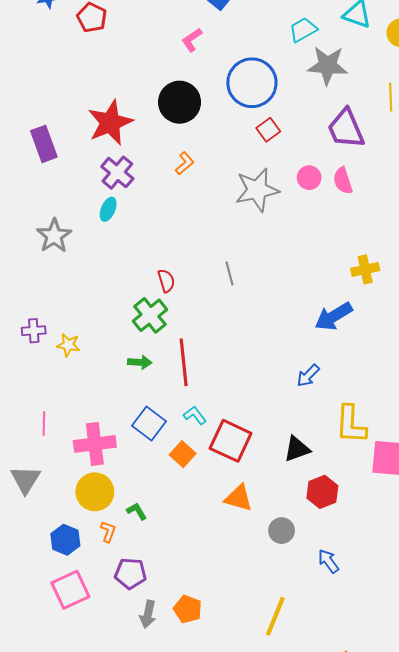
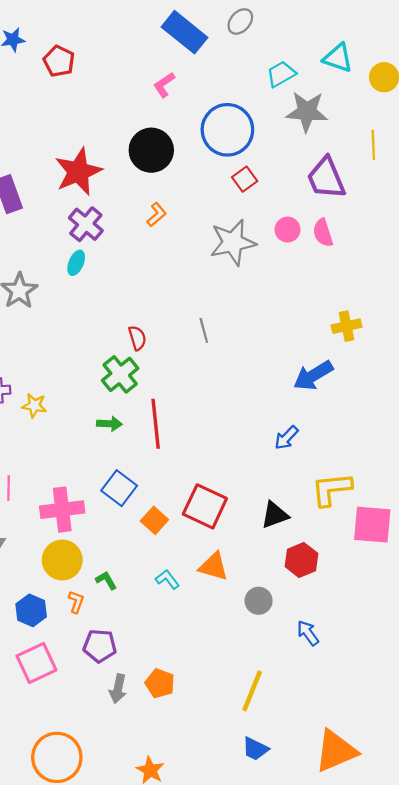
cyan L-shape: (195, 415) -> (167, 579), moved
yellow L-shape: (351, 425) -> (331, 489), turned 81

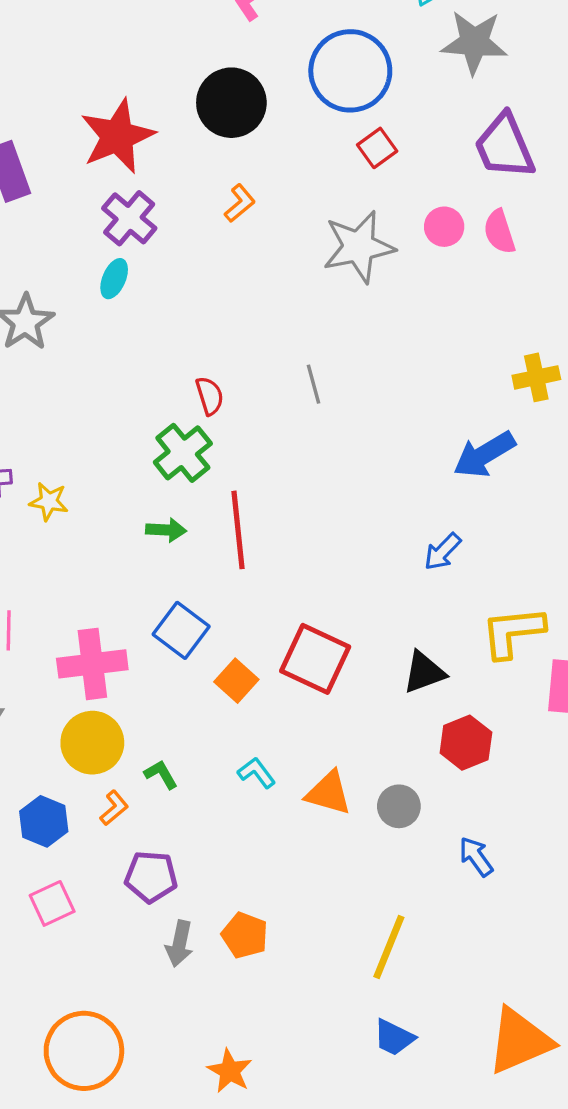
orange triangle: (213, 566) -> (329, 793), moved
orange L-shape: (76, 602) -> (114, 808), turned 30
pink square: (36, 663) -> (52, 903), size x0.7

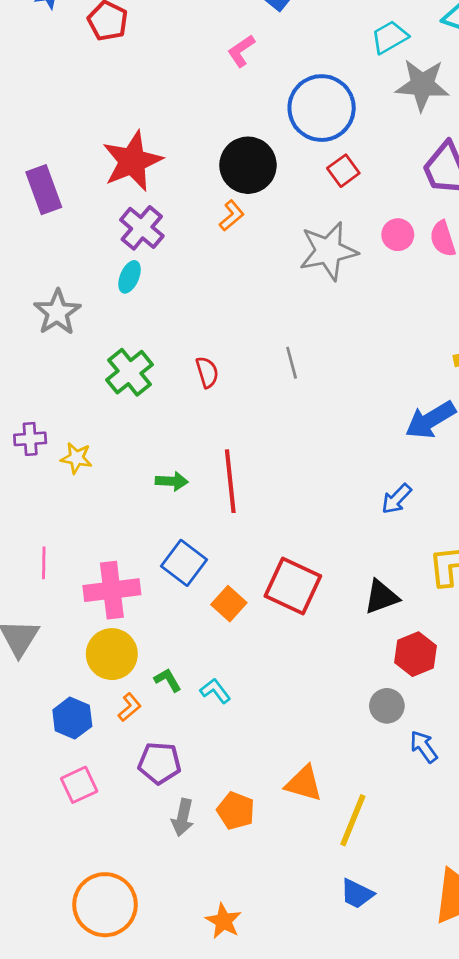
black circle: (231, 103) -> (248, 165), moved
green cross: (183, 453) -> (130, 372), moved
cyan L-shape: (257, 773) -> (215, 691), moved
orange triangle: (329, 793) -> (304, 783), moved
gray circle: (399, 806) -> (387, 706), moved

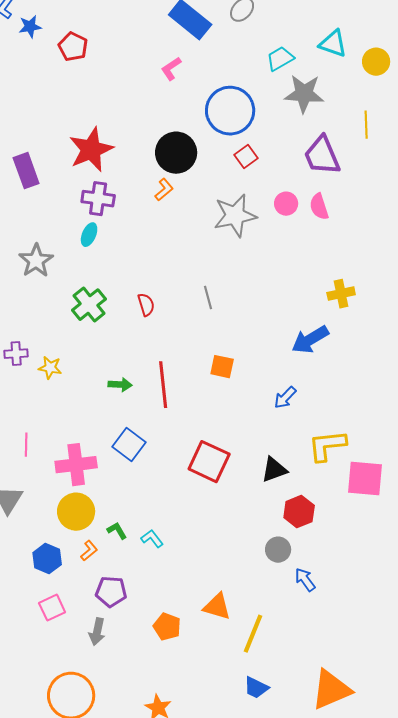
purple cross: (142, 228) -> (98, 199), turned -32
orange square: (229, 604) -> (222, 367), moved, turned -30
gray arrow: (183, 818) -> (97, 632), moved

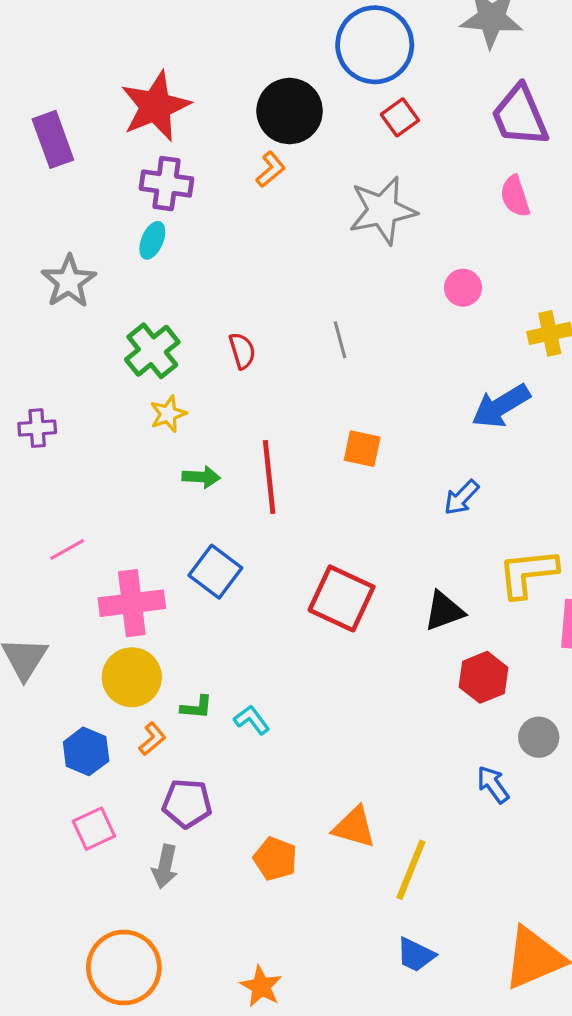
pink circle: (286, 204) -> (463, 288), moved
yellow star: (50, 368) -> (168, 414), moved, turned -30
pink line: (26, 445) -> (67, 550), moved, turned 60
green L-shape: (117, 531) -> (196, 707), turned 125
gray circle: (278, 550) -> (539, 737), moved

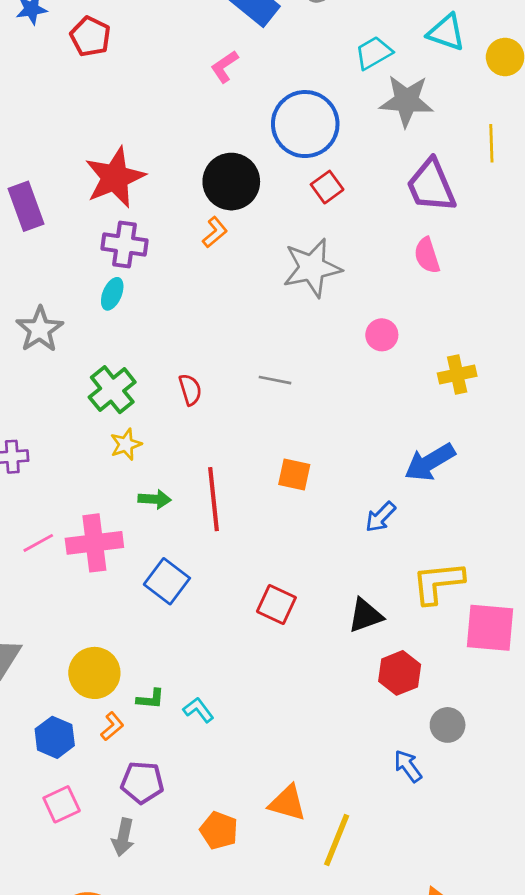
gray line: (340, 340) -> (275, 380), turned -64
blue arrow: (501, 406) -> (430, 462), moved
pink line: (67, 550) -> (38, 543), moved
red square: (342, 598) -> (276, 605), size x0.7
pink cross: (132, 603) -> (94, 543), moved

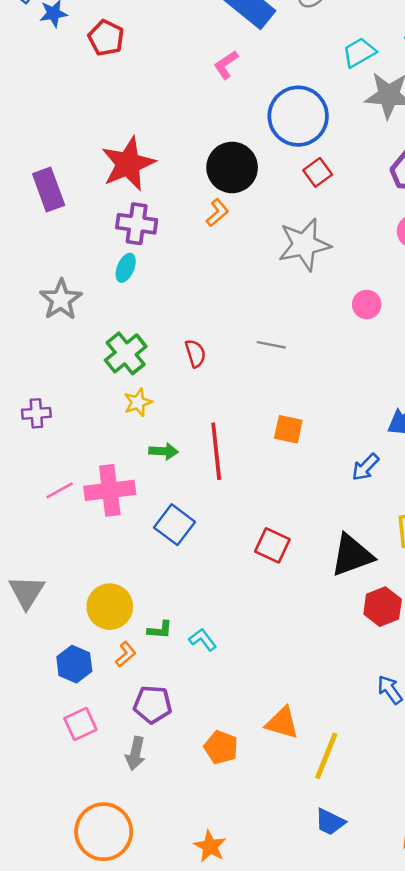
black triangle: (365, 615) -> (352, 555), size x1.4

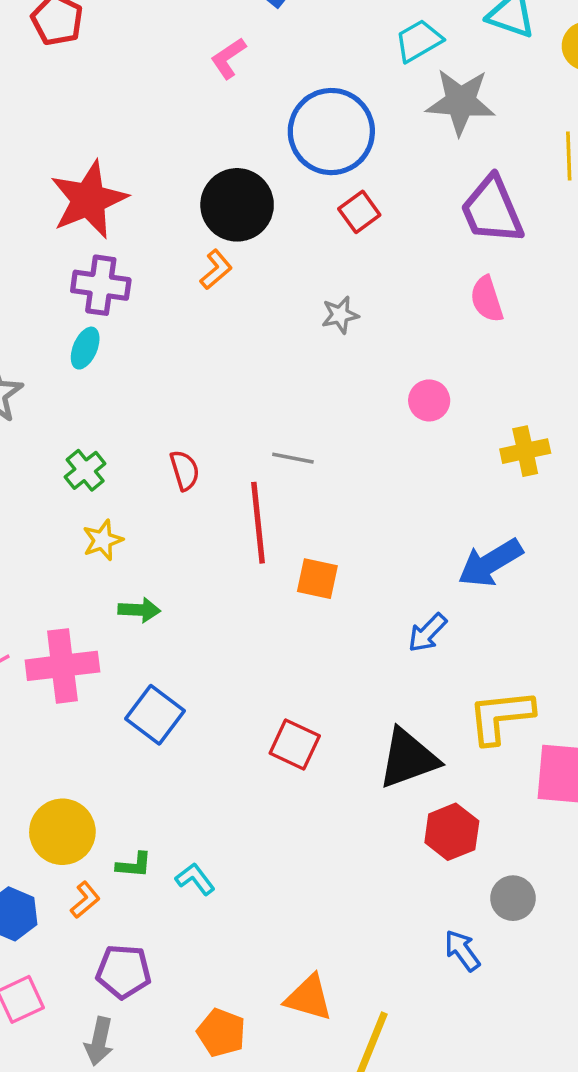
gray star: (304, 245) -> (340, 315), size x0.5
green cross: (126, 353) -> (85, 470), size x0.7
red line: (216, 451) -> (258, 523), moved

